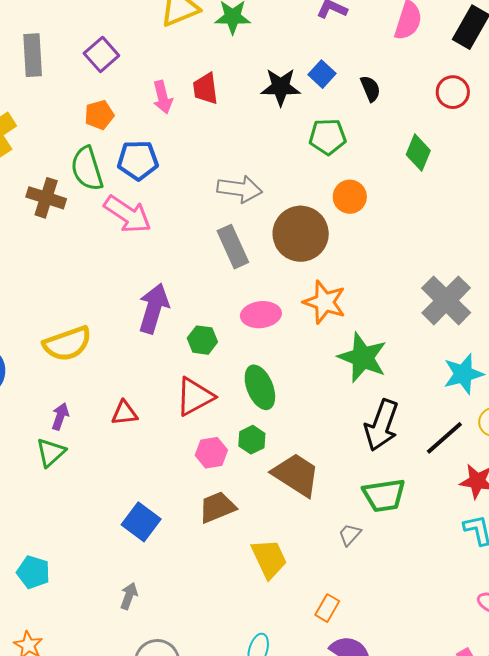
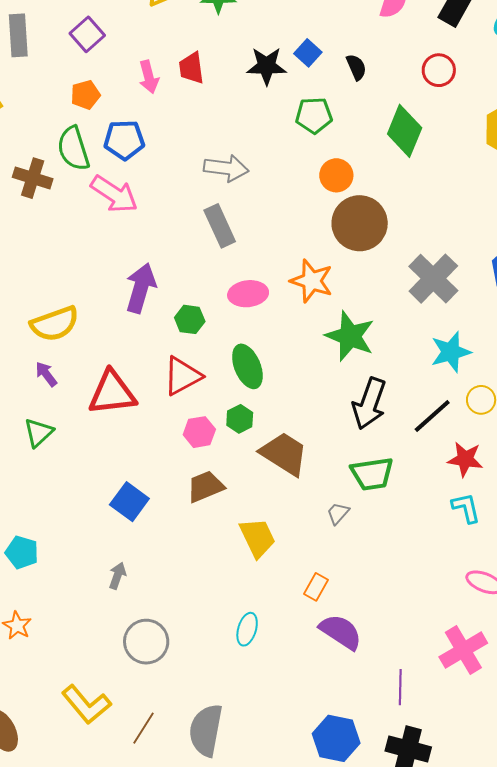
green diamond: (418, 153) -> (405, 131), size x1.4
brown circle: (301, 234) -> (360, 223), moved
red triangle: (124, 413) -> (112, 393), size x1.8
purple arrow: (60, 416) -> (46, 374), moved, turned -56

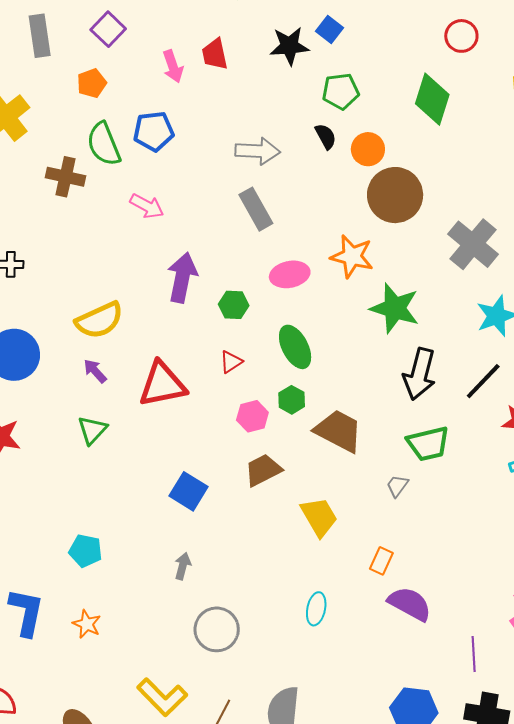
black semicircle: (356, 67) -> (326, 136), moved
orange pentagon: (85, 95) -> (92, 83), moved
pink arrow: (114, 194) -> (147, 206), moved, size x0.7
red triangle: (182, 376) -> (231, 362), size x0.6

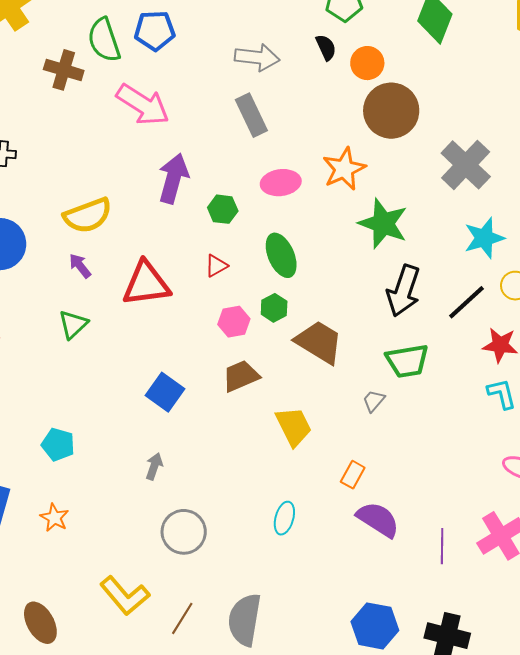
pink arrow: (147, 206) -> (143, 105), size x1.6
orange star: (352, 256) -> (344, 169), turned 30
purple line: (474, 654) -> (442, 546), moved

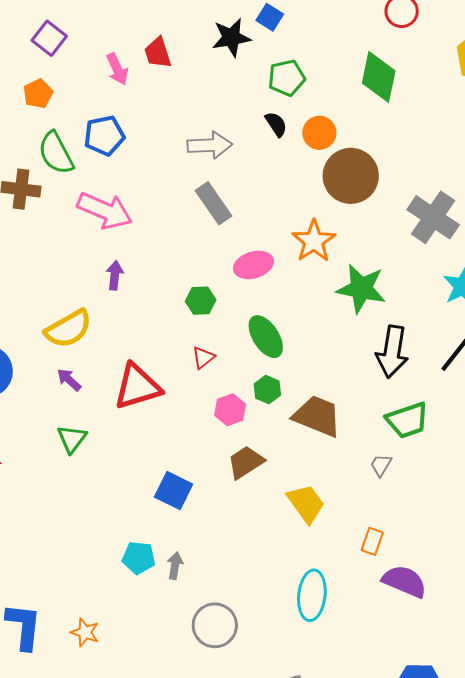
purple arrow: (173, 178) -> (115, 275), moved, size x0.6
cyan pentagon: (58, 444) -> (139, 558), moved
cyan ellipse: (284, 518) -> (312, 595), size x1.5

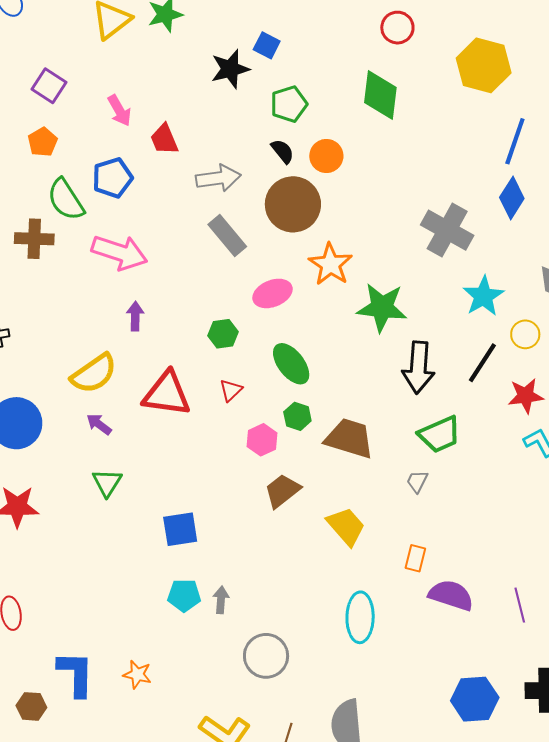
red trapezoid: (158, 53) -> (164, 139), moved
brown circle: (351, 176) -> (293, 204), moved
red triangle: (137, 387) -> (167, 394), moved, turned 30
blue square: (174, 491) -> (180, 529), moved, turned -30

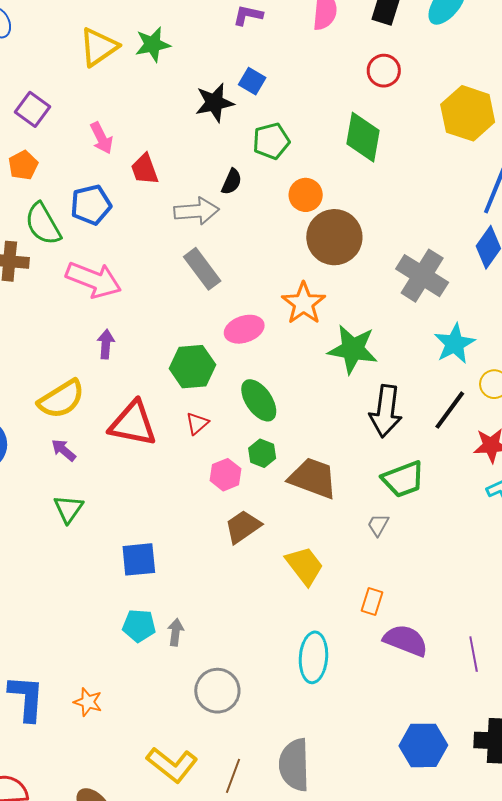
black semicircle: (282, 151) -> (232, 182), moved, turned 60
brown circle: (293, 204) -> (334, 237), moved
green hexagon: (223, 334) -> (192, 367), size x1.5

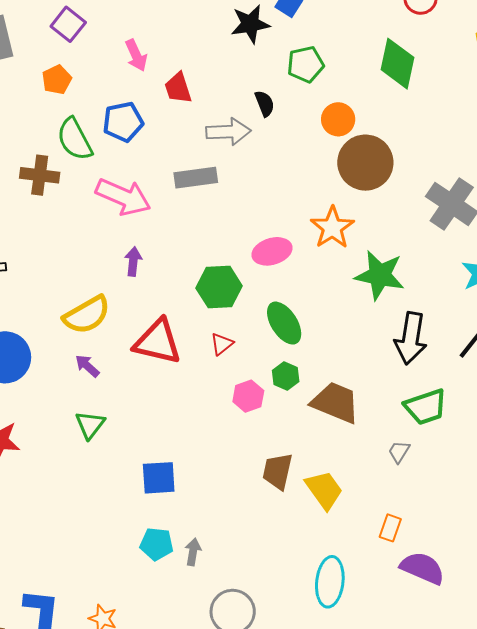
black semicircle: (232, 182) -> (265, 104), turned -48
gray rectangle: (202, 269) -> (196, 178), moved, turned -63
brown trapezoid: (243, 527) -> (278, 471), moved, turned -45

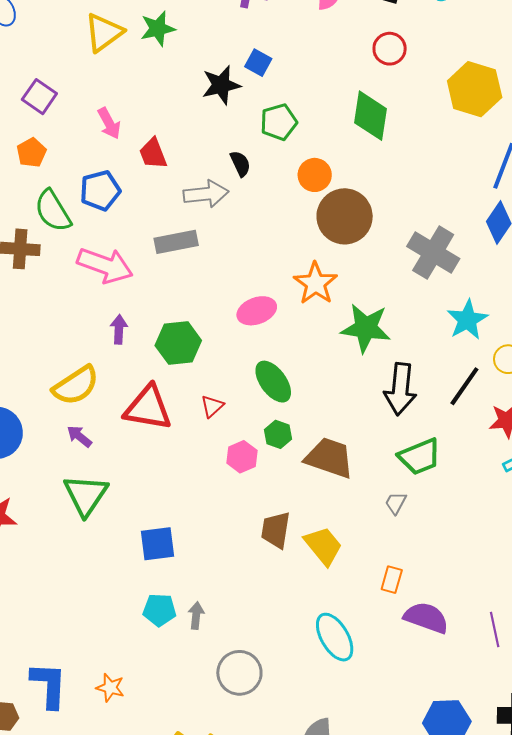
green hexagon: (219, 287) -> (178, 343), moved
green triangle: (90, 425) -> (86, 495), size x1.5
cyan ellipse: (330, 582) -> (335, 637), turned -33

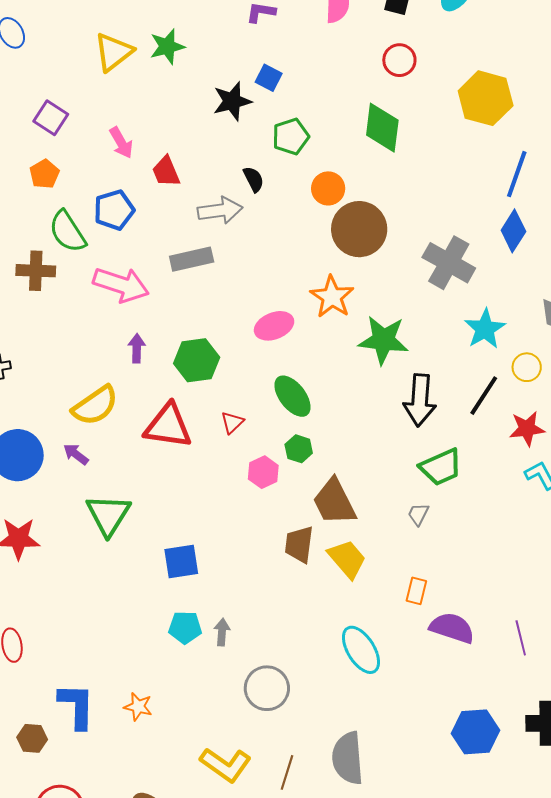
purple arrow: (79, 436) -> (76, 454), moved
brown trapezoid: (329, 458) -> (334, 502), moved, turned -134

